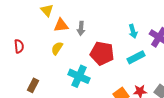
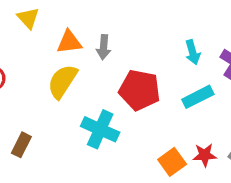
yellow triangle: (47, 10) -> (28, 18), moved
yellow semicircle: (57, 48) -> (62, 81), size x1.5

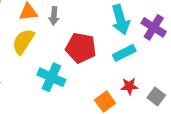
cyan arrow: (193, 52) -> (120, 20), size x1.6
red star: (205, 155) -> (129, 86), moved

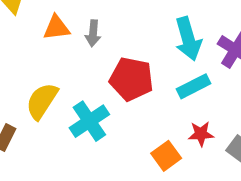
yellow semicircle: (23, 41) -> (42, 101), moved
cyan cross: (51, 77) -> (89, 121), turned 32

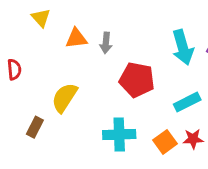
cyan rectangle: (194, 86) -> (187, 102), moved
cyan cross: (89, 121) -> (119, 135), moved, turned 32
red star: (201, 134) -> (193, 139), moved

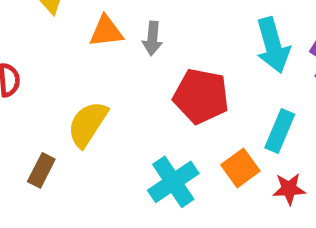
cyan rectangle: (187, 102) -> (280, 131), turned -40
cyan cross: (119, 135) -> (173, 182), turned -32
orange square: (165, 142) -> (240, 168), moved

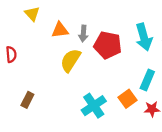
red pentagon: (201, 96) -> (108, 45), moved
yellow semicircle: (88, 124) -> (70, 60), moved

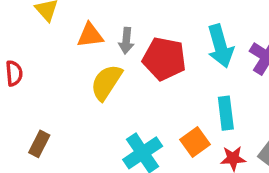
cyan rectangle: (147, 80) -> (226, 113), turned -30

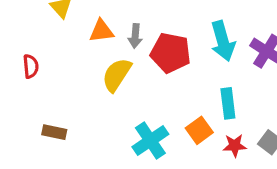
brown rectangle: (39, 144) -> (54, 132), turned 75

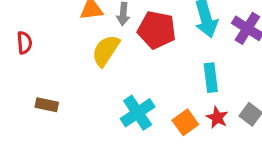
orange square: (199, 130) -> (185, 122), moved
red star: (235, 146) -> (217, 118), turned 30

